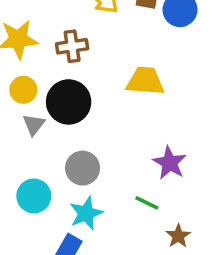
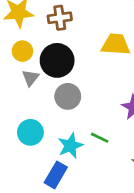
gray circle: (83, 168) -> (68, 96), moved
green line: (147, 203) -> (100, 138), moved

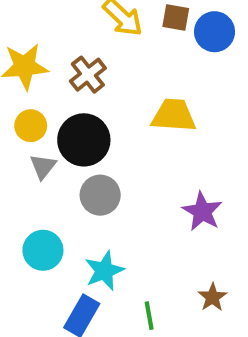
brown cross: (60, 18) -> (88, 75), turned -30
green line: (100, 138) -> (149, 316), moved, turned 54

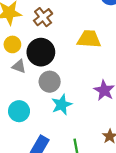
gray triangle: (43, 167) -> (19, 66), turned -48
cyan star: (104, 271) -> (62, 105), moved

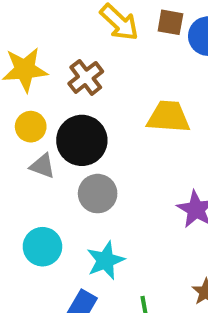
cyan star: (62, 105) -> (105, 260), moved

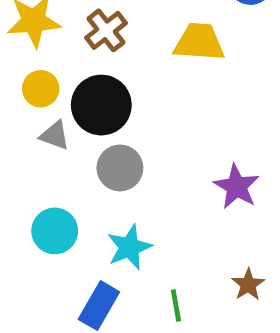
yellow trapezoid: (168, 117) -> (199, 42), moved

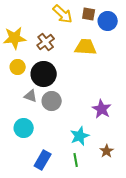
gray triangle: (55, 135) -> (31, 96), moved
cyan star: (129, 247) -> (80, 136), moved

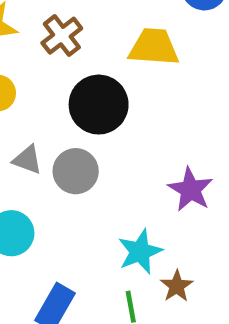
black circle: (44, 74) -> (99, 105), moved
brown star: (107, 151) -> (177, 286), moved

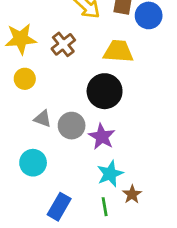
black circle: (99, 105) -> (105, 91), moved
purple star: (191, 190) -> (102, 137), moved

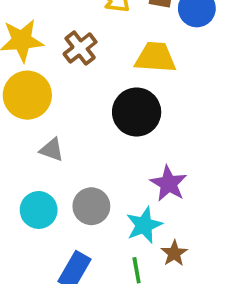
yellow circle: (25, 79) -> (27, 95), size x1.6
gray circle: (72, 126) -> (91, 206), moved
purple star: (102, 137) -> (169, 184), moved

